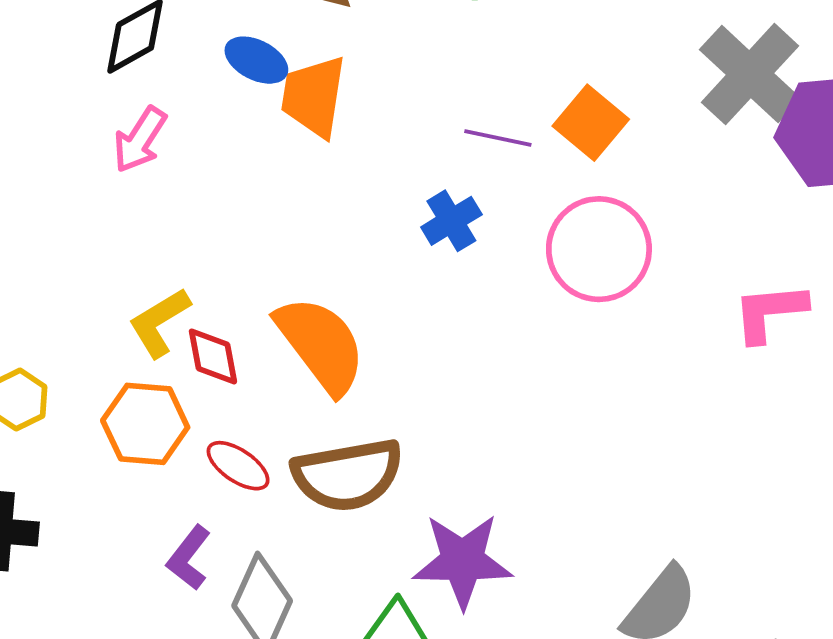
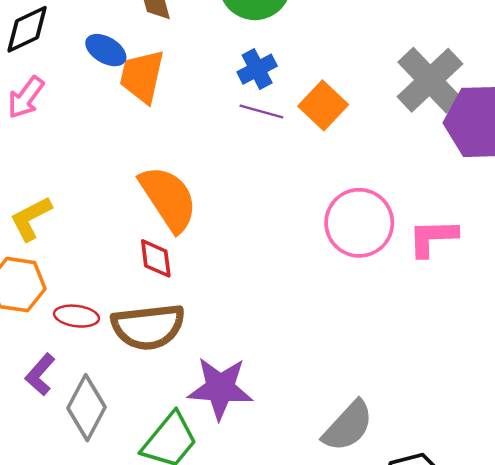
blue cross: (451, 221) -> (257, 69), moved
pink circle: (599, 249) -> (359, 223), moved
orange semicircle: (321, 345) -> (168, 198), moved
red diamond: (213, 356) -> (156, 258), moved
red ellipse: (238, 466) -> (77, 316), turned -30

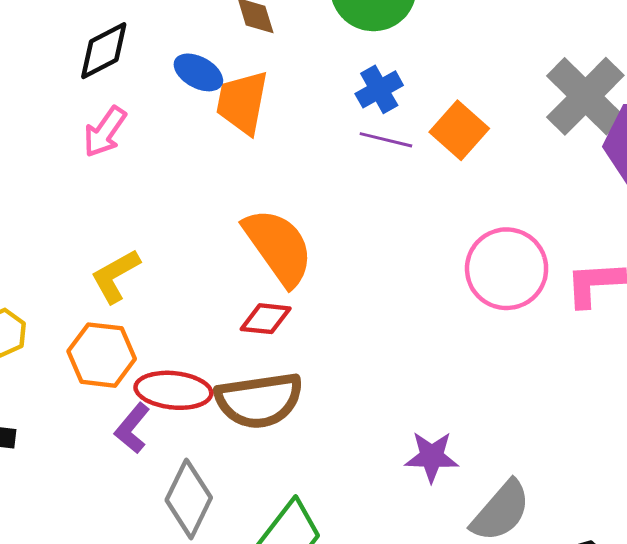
red diamond: (156, 258) -> (266, 319), turned -75
red ellipse: (77, 316) -> (173, 390), size x1.4
purple L-shape: (40, 375) -> (132, 428), moved
purple star: (220, 388) -> (432, 457), moved, size x0.7

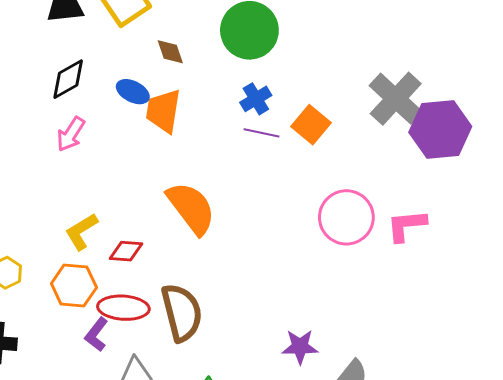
red diamond: (266, 319) -> (126, 251), moved
brown semicircle: (259, 400) -> (182, 312), turned -94

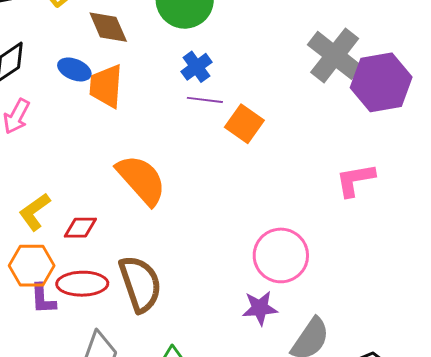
brown diamond: (170, 52) -> (108, 27), size x1.4
orange square: (311, 125) -> (244, 124), moved
pink circle: (346, 217) -> (281, 255), moved
purple L-shape: (96, 334) -> (43, 299), moved, turned -36

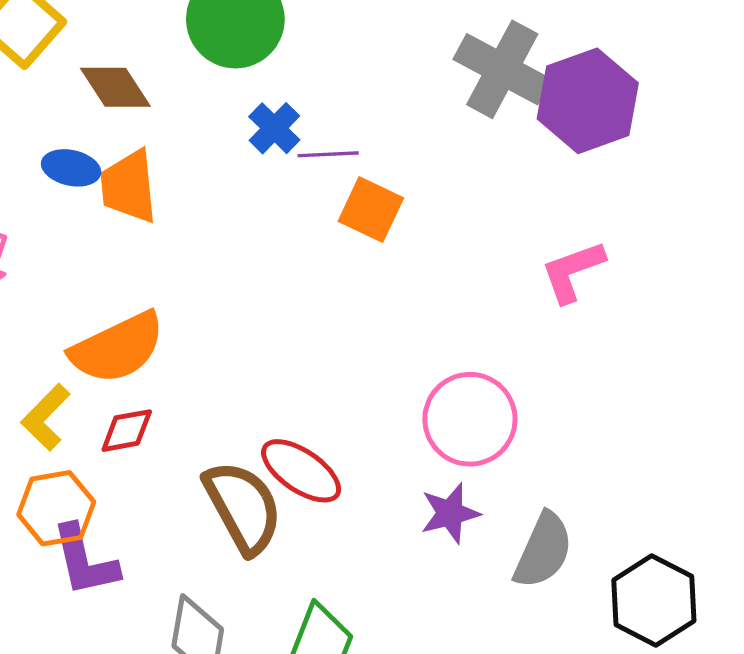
purple line: (205, 100) -> (328, 154), moved
orange semicircle: (141, 180) -> (117, 348), moved, turned 116
red ellipse: (82, 284) -> (301, 471), moved, turned 45
purple L-shape: (43, 299) -> (85, 561), size x1.4

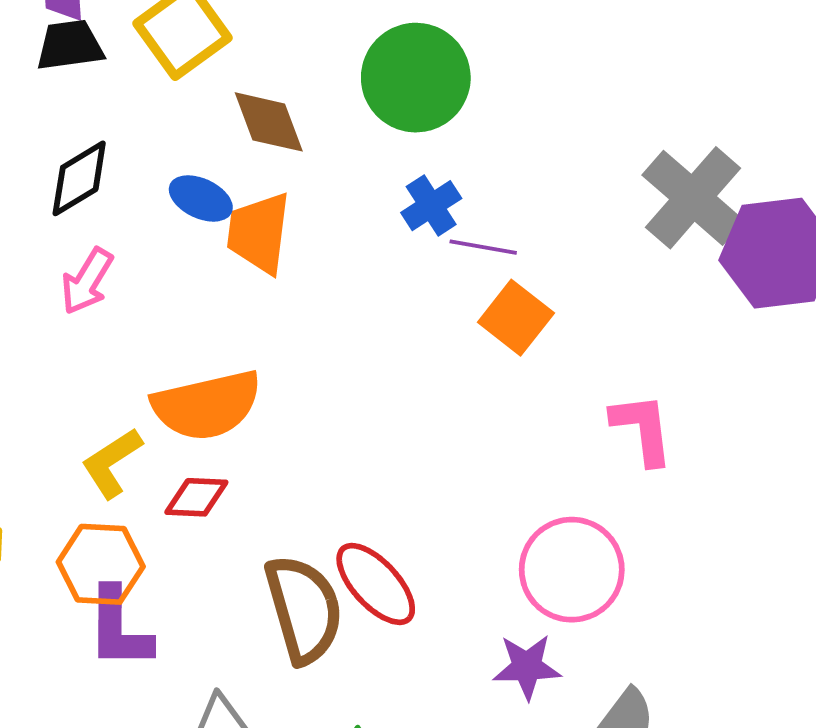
pink L-shape: (573, 271) -> (642, 429), moved, turned 90

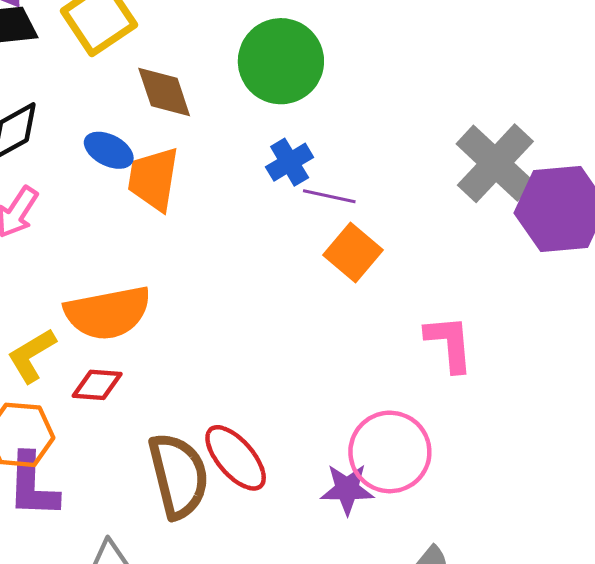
purple star: (527, 667) -> (347, 489), moved

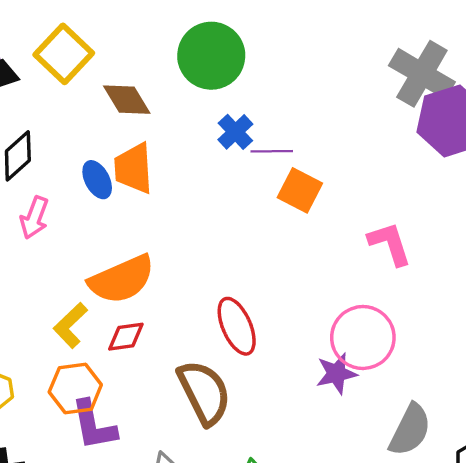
blue ellipse: (109, 150) -> (97, 180), moved, turned 48
gray cross: (495, 163) -> (422, 74), moved
red ellipse: (236, 458) -> (237, 326), moved, turned 30

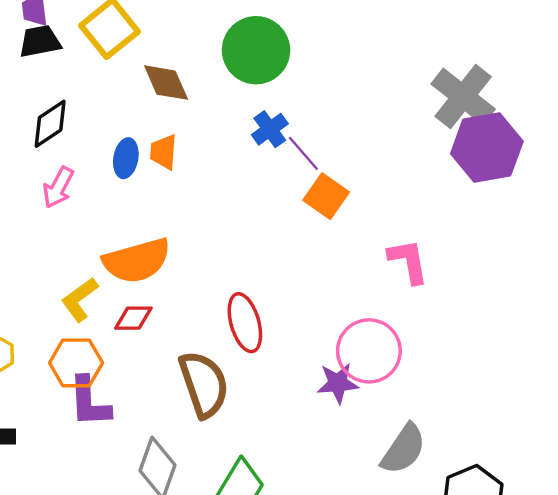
purple line: (272, 151) -> (303, 153), turned 42
orange trapezoid: (134, 168) -> (164, 152), size x0.7
blue ellipse: (97, 180) -> (126, 158), turned 30

